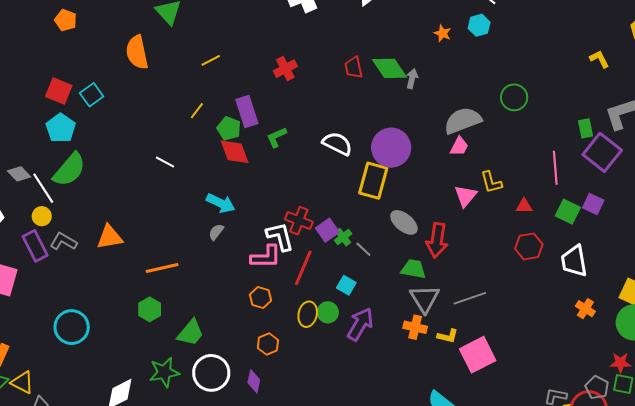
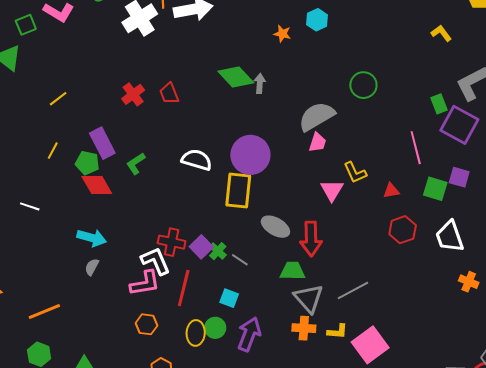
red trapezoid: (354, 67) -> (169, 93), moved

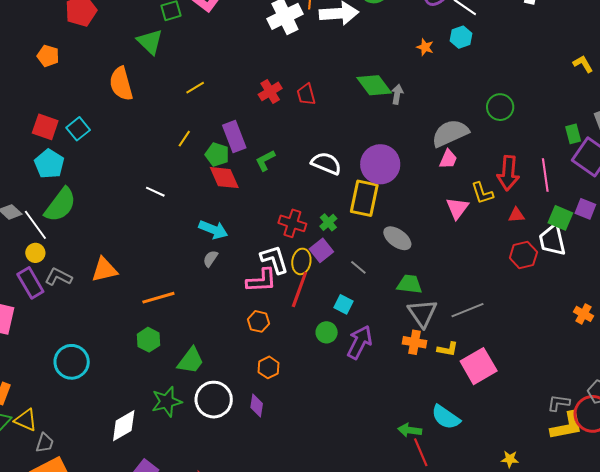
white trapezoid: (450, 237) -> (552, 240), moved
red arrow: (311, 239) -> (508, 173), moved
red cross: (172, 242) -> (292, 223), moved
green cross: (218, 251) -> (328, 222), moved
yellow ellipse: (196, 333) -> (301, 261), moved

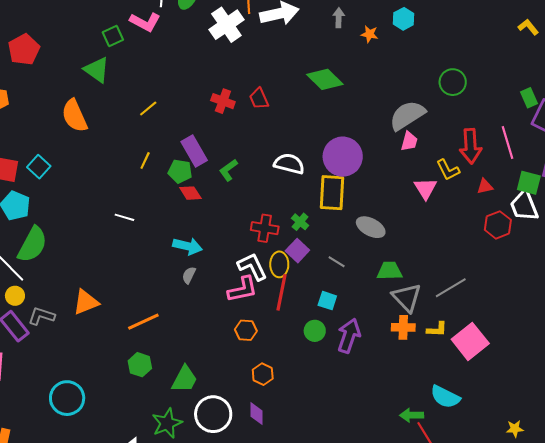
red cross: (270, 91) -> (223, 101), turned -30
gray arrow: (397, 94) -> (339, 18), moved
red diamond: (224, 178) -> (190, 193), size x0.7

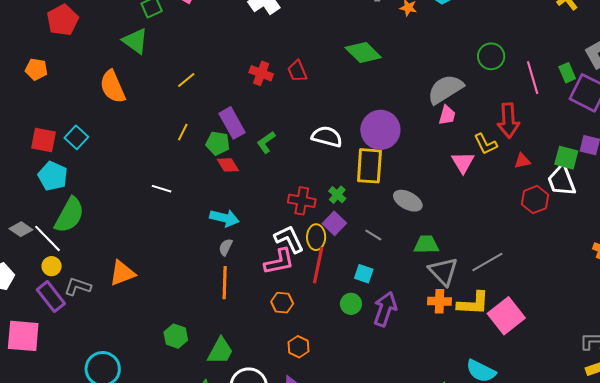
pink line: (507, 142) -> (533, 78), moved
orange line: (143, 322) -> (225, 283), moved, turned -64
yellow L-shape: (437, 329) -> (473, 303), size x1.6

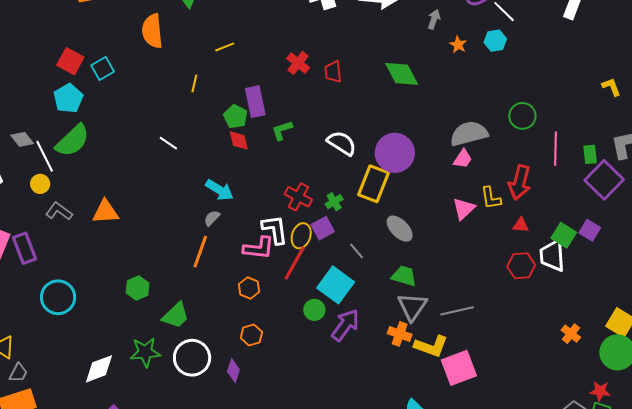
yellow line: (183, 132) -> (194, 83), moved, turned -30
cyan square: (364, 274) -> (336, 285), size x1.8
purple rectangle: (51, 297) -> (25, 248), moved

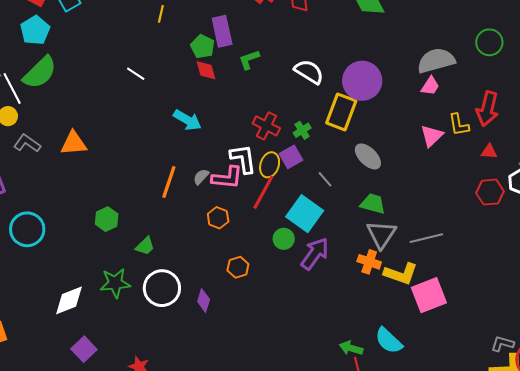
gray semicircle: (212, 218) -> (201, 177), moved
green trapezoid: (176, 316) -> (145, 246), size x0.7
orange hexagon: (251, 335) -> (238, 267), moved

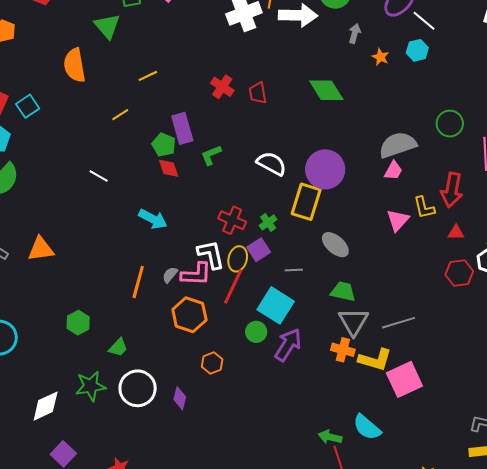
yellow line: (161, 14) -> (120, 115), turned 48
gray line: (325, 179) -> (294, 270), turned -48
orange hexagon: (218, 218) -> (189, 315), size x1.6

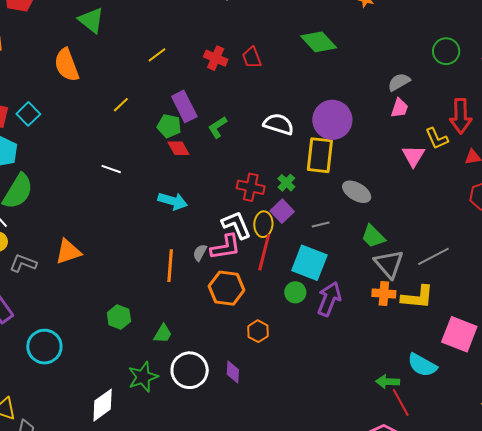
yellow line: (148, 76) -> (157, 55), moved
gray semicircle: (398, 145) -> (399, 82), size x0.6
green trapezoid: (343, 292) -> (373, 236), turned -136
pink square: (404, 379) -> (459, 334), moved, turned -33

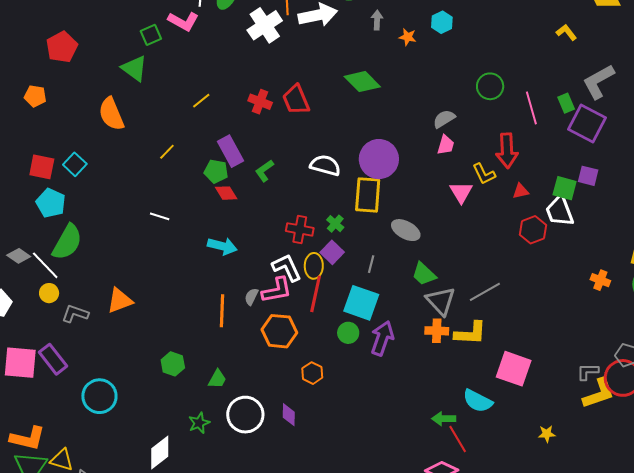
red trapezoid: (252, 57) -> (296, 100), size x1.4
gray line: (321, 224) -> (371, 264), turned -60
green star: (143, 377) -> (199, 423), size x0.7

